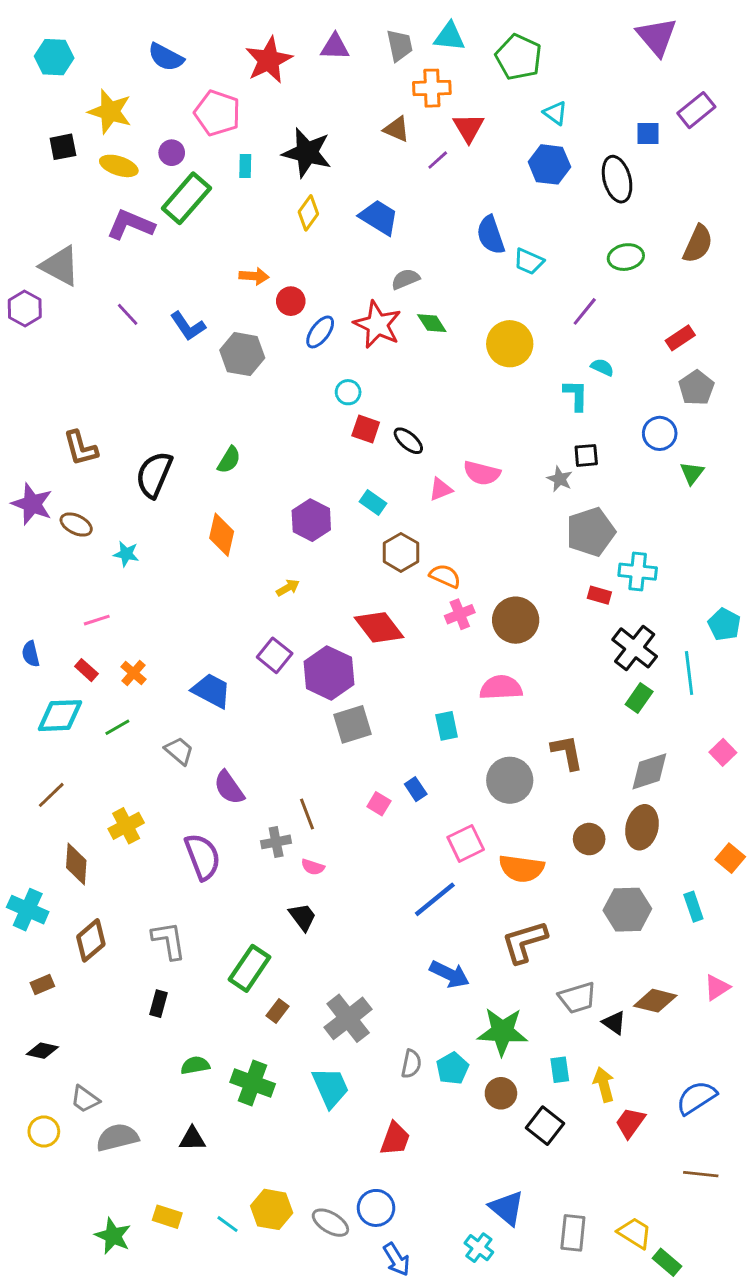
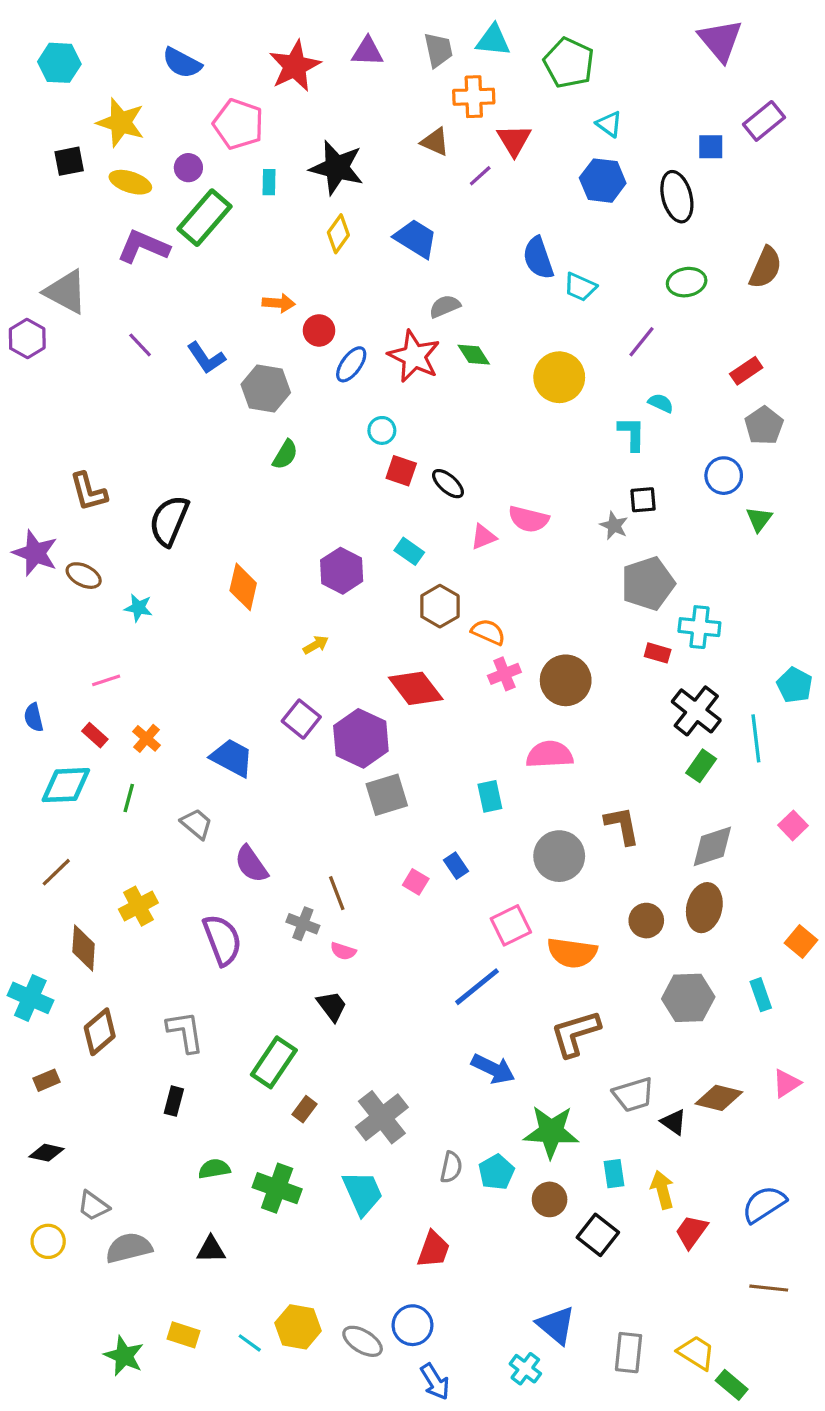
green semicircle: (229, 460) -> (285, 455), moved
green line: (117, 727) -> (129, 798), turned -45
gray cross: (276, 842) -> (303, 924), turned 32

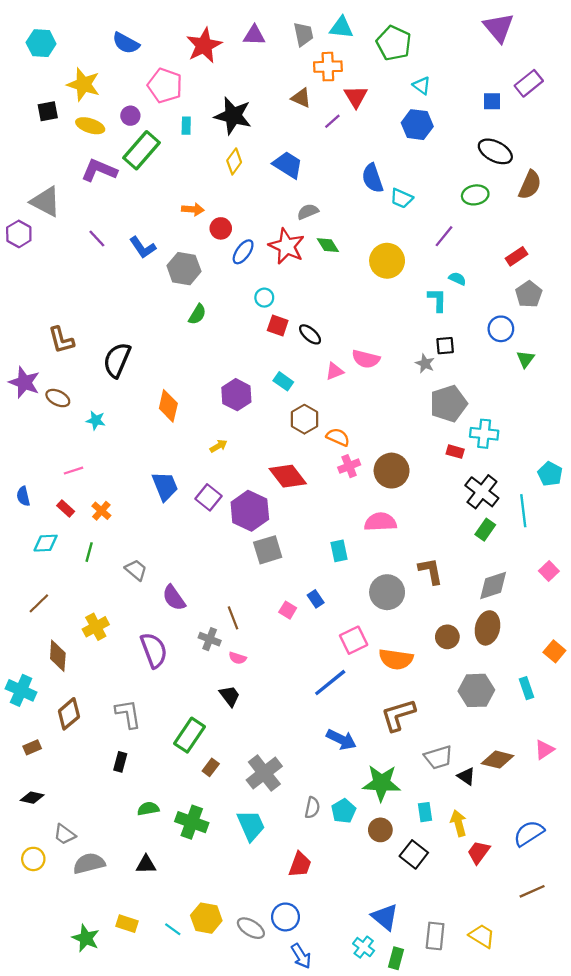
black ellipse: (677, 197) -> (495, 151), moved, turned -48
blue trapezoid: (232, 758) -> (165, 486), moved, turned 40
cyan diamond: (66, 785) -> (46, 543), size x0.7
brown line: (769, 1288) -> (532, 891), turned -30
green rectangle: (732, 1385) -> (396, 958), moved, turned 65

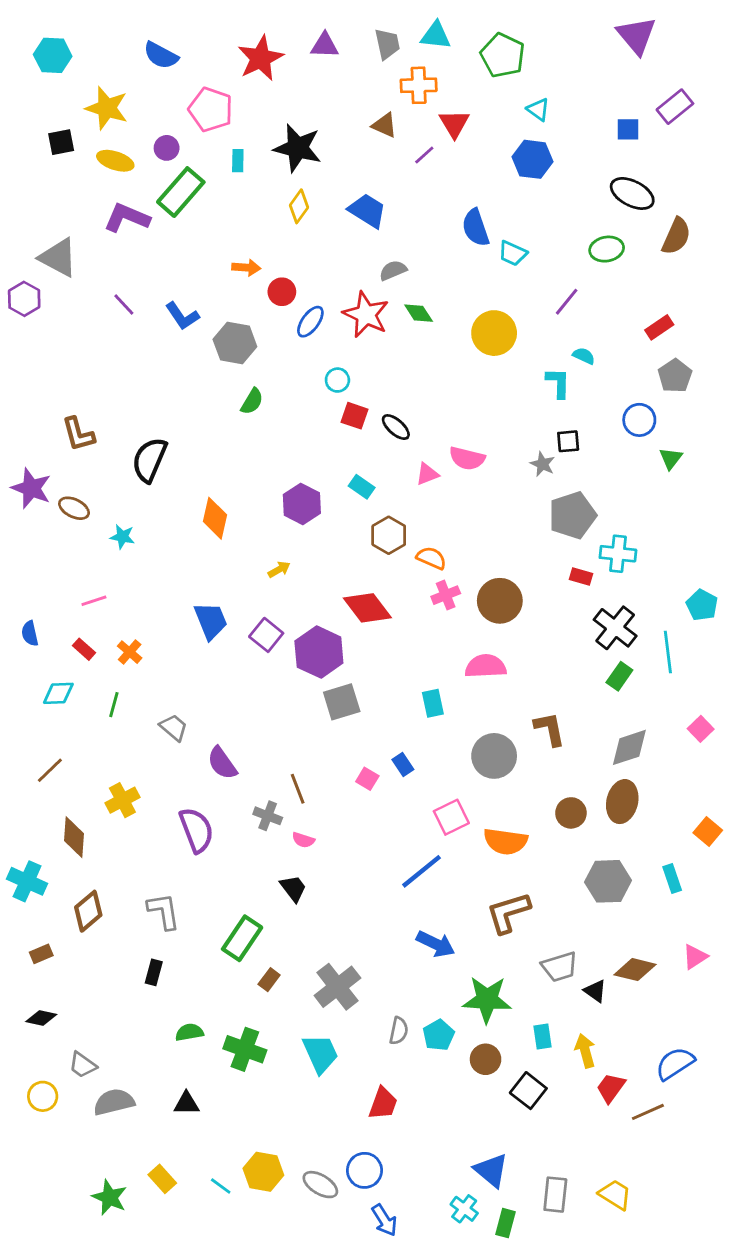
brown line: (532, 891) -> (648, 1112), moved
yellow rectangle: (127, 924) -> (162, 1179), turned 30

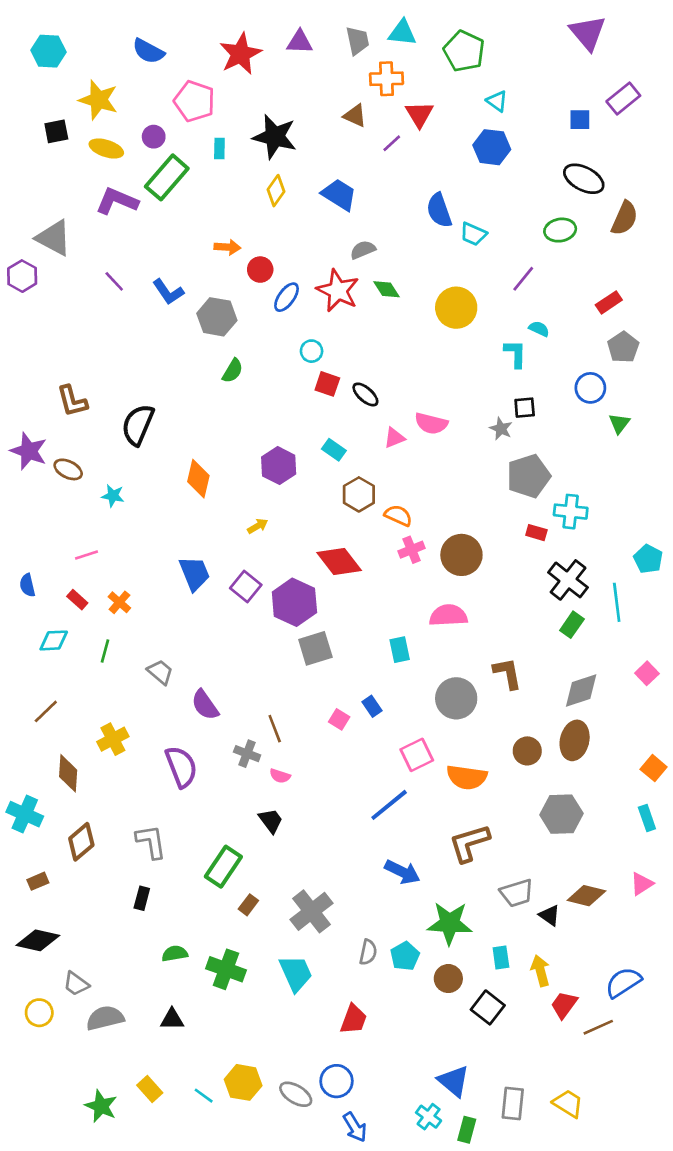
cyan rectangle: (672, 878) -> (647, 818), moved
black diamond: (41, 1018) -> (38, 940), size x1.5

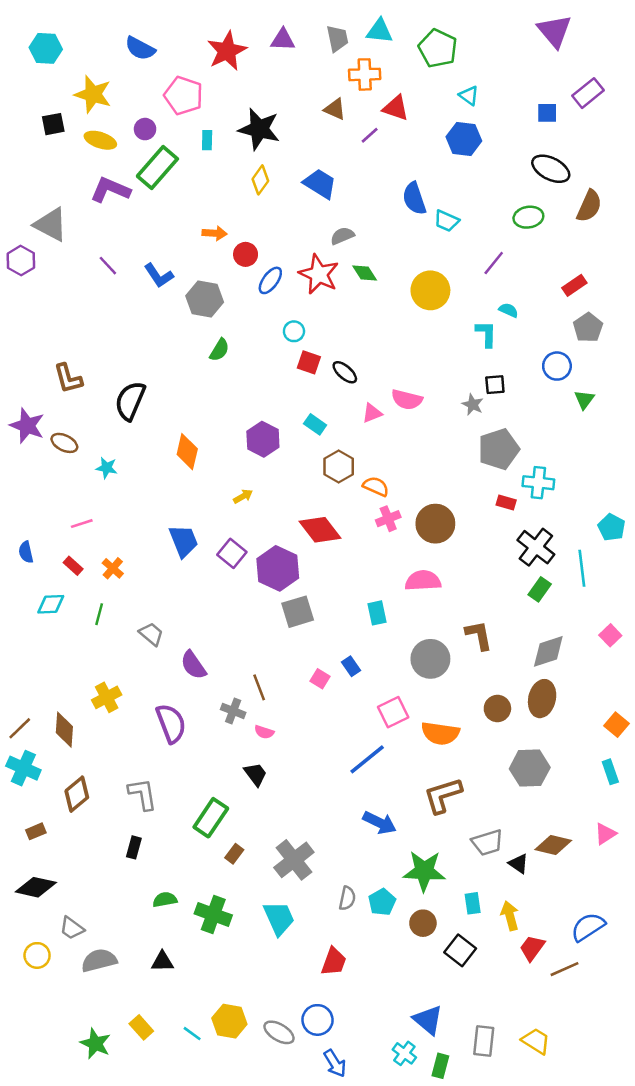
red triangle: (419, 114) -> (396, 108), turned -40
brown line: (46, 711) -> (20, 728), moved

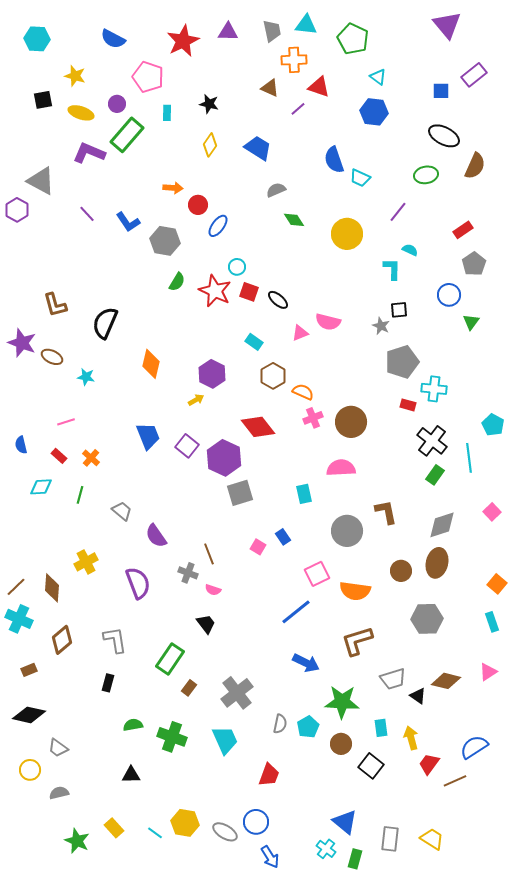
yellow star: (93, 94) -> (75, 76), size x0.7
black star: (259, 129) -> (209, 104), size x0.6
red star: (319, 274) -> (215, 291), moved
purple hexagon: (263, 439) -> (212, 374), moved
gray semicircle: (99, 960) -> (59, 793), moved, size x0.7

